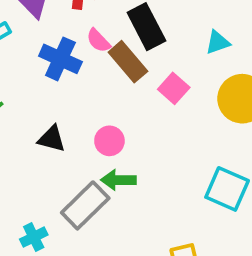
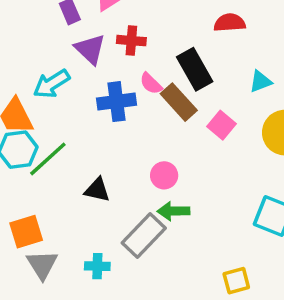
blue cross: (60, 59) -> (117, 102), turned -30
black triangle: (52, 139) -> (97, 190), moved
cyan cross: (34, 237) -> (97, 266), turned 30

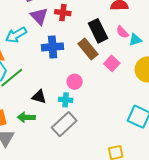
pink semicircle: (151, 84) -> (122, 32), moved
pink circle: (164, 175) -> (75, 82), moved
green arrow: (173, 211) -> (26, 117), moved
cyan cross: (97, 266) -> (66, 100), moved

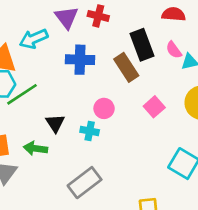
pink square: (112, 63) -> (154, 107), moved
black triangle: (39, 97) -> (55, 123), turned 35
gray rectangle: (64, 124) -> (85, 183), moved

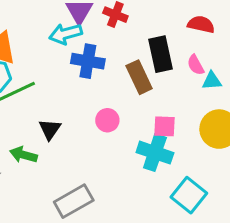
cyan arrow: (34, 39) -> (66, 34), moved
pink square: (154, 107) -> (165, 126), turned 36
cyan cross: (90, 131) -> (155, 153), moved, size x1.6

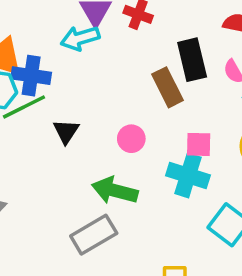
blue cross: (88, 61) -> (31, 76), moved
black triangle: (50, 129) -> (66, 131), moved
green arrow: (23, 155) -> (115, 190), moved, size x1.4

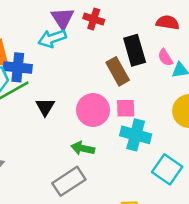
pink circle: (131, 139) -> (93, 110), size x1.6
pink square: (199, 144) -> (126, 108), moved
green arrow: (115, 190) -> (83, 148), size x0.7

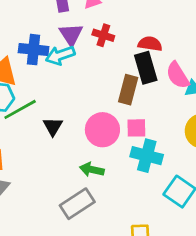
red semicircle: (168, 23) -> (150, 44), moved
pink semicircle: (165, 57) -> (178, 75), size x1.5
blue cross: (18, 67) -> (34, 50), moved
brown rectangle: (118, 71) -> (128, 90), turned 44

